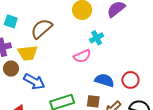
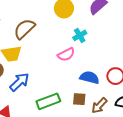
blue arrow: (34, 82) -> (19, 82), turned -70

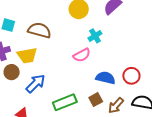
brown semicircle: (24, 29) -> (39, 30), turned 60
brown square: (79, 99) -> (96, 100), turned -32

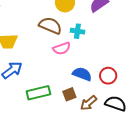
brown semicircle: (39, 30) -> (50, 26), moved
cyan cross: (95, 36) -> (77, 31), turned 32

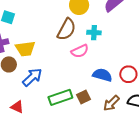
brown semicircle: (50, 26) -> (66, 29), turned 100
brown square: (69, 94) -> (84, 97), moved

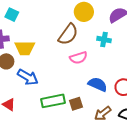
cyan cross: (94, 33) -> (104, 40), moved
blue arrow: (32, 77) -> (28, 77), turned 65

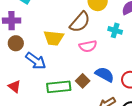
yellow trapezoid: (25, 48) -> (54, 38), moved
brown square: (76, 104) -> (83, 81), moved, turned -32

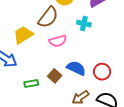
yellow trapezoid: (54, 38) -> (23, 35), turned 145
green rectangle: (59, 87) -> (31, 83), size x0.6

